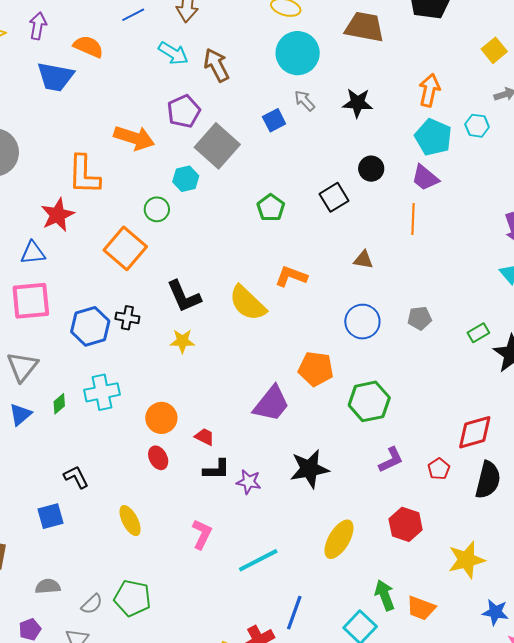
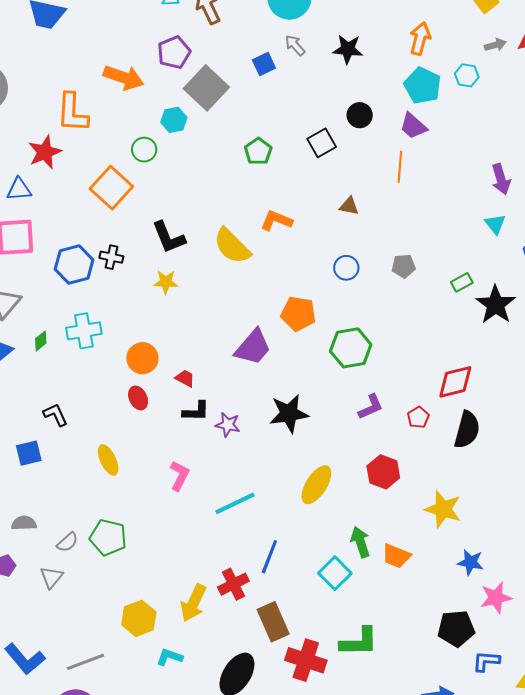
blue circle: (362, 322) -> (346, 268), size x0.7
yellow star: (466, 560) -> (443, 509), turned 30

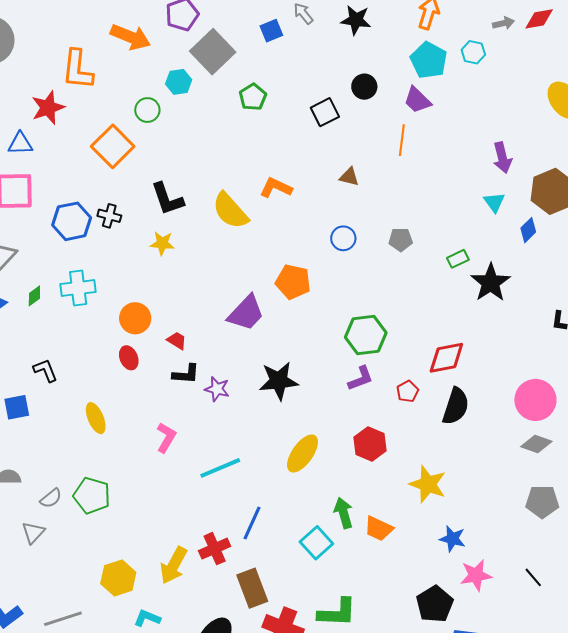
green pentagon: (258, 151) -> (253, 97), moved
green hexagon: (351, 348) -> (366, 335), moved
black pentagon: (456, 628) -> (435, 604), turned -30

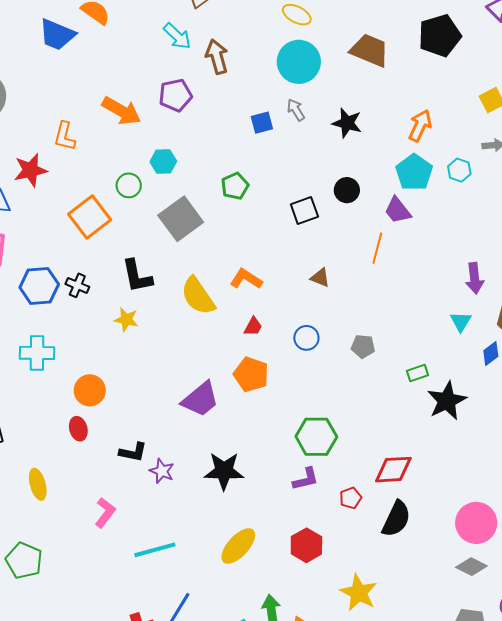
gray square: (213, 52) -> (181, 219), moved
orange L-shape: (78, 70) -> (65, 136), size x0.7
red trapezoid: (177, 341) -> (253, 327), moved, turned 80

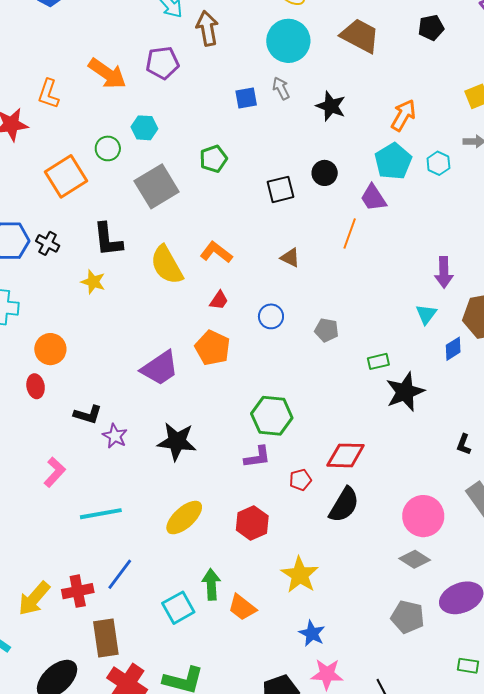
black pentagon: (440, 36) -> (431, 28), size x0.6

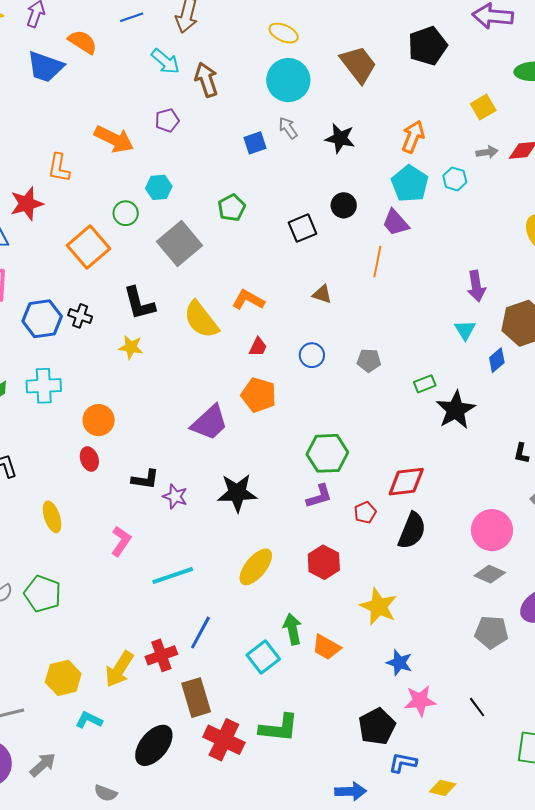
black pentagon: (431, 28) -> (428, 46), size x1.5
brown trapezoid: (360, 36) -> (358, 64), turned 33
purple pentagon: (163, 63) -> (167, 120), size x0.7

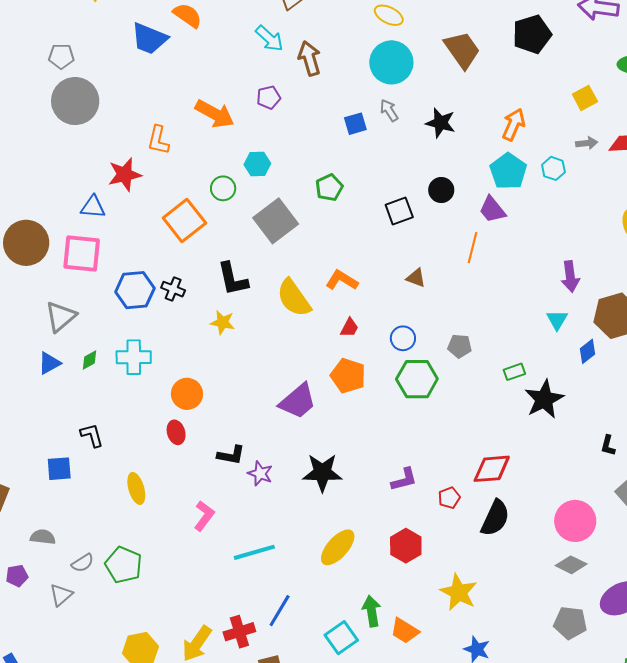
green hexagon: (327, 453) -> (417, 379), moved

